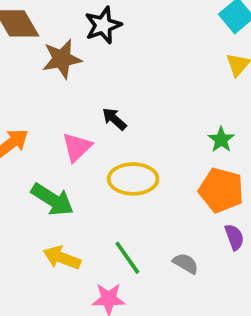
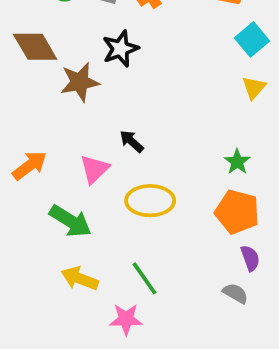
gray semicircle: (186, 263) -> (235, 293), moved

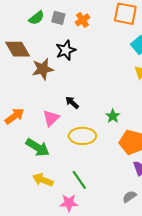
green star: (237, 162) -> (113, 116), moved
gray semicircle: (235, 293) -> (129, 197), moved, turned -64

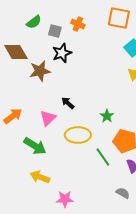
gray square: (58, 18) -> (55, 31), moved
orange cross: (82, 20) -> (78, 24), turned -32
green line: (79, 180) -> (103, 157), moved
gray semicircle: (129, 197) -> (123, 193), turned 64

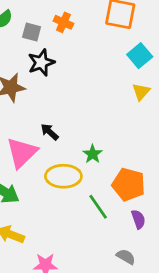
green star: (107, 116) -> (93, 154), moved
pink triangle: (48, 118) -> (22, 153), size x1.4

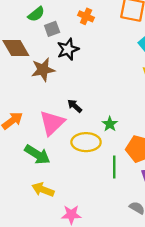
gray square: (32, 32) -> (52, 29), moved, turned -35
green line: (98, 207) -> (114, 167), turned 35

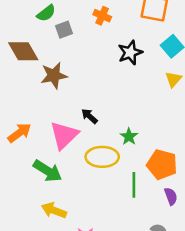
black star: (68, 49) -> (130, 53), moved

